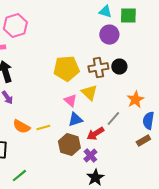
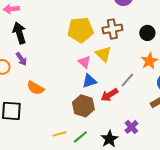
black circle: (119, 67) -> (147, 33), moved
yellow line: (43, 128) -> (59, 134), moved
purple cross: (90, 156) -> (131, 127), moved
green line: (19, 176) -> (80, 137), moved

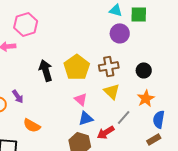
yellow pentagon: (80, 30) -> (77, 67), turned -30
black arrow: (19, 33) -> (46, 70), moved
yellow triangle: (103, 54) -> (112, 91), moved

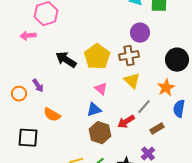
purple circle: (120, 33) -> (140, 33), moved
black arrow: (46, 70) -> (66, 60), turned -40
black circle: (144, 70) -> (177, 60), moved, size x1.5
blue triangle: (86, 118) -> (94, 110), moved
brown rectangle: (154, 139) -> (157, 129), moved

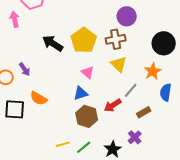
pink arrow: (28, 36) -> (15, 19), turned 84
black square: (28, 138) -> (15, 109), moved

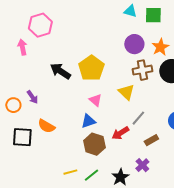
brown cross: (116, 39) -> (142, 70), moved
orange star: (153, 71) -> (160, 47), moved

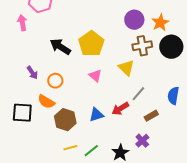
orange circle: (13, 105) -> (55, 81), moved
blue triangle: (88, 121) -> (96, 115), moved
brown hexagon: (94, 144) -> (65, 120), moved

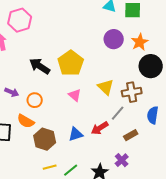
brown cross: (142, 46) -> (132, 92), moved
purple arrow: (32, 73) -> (12, 92), turned -32

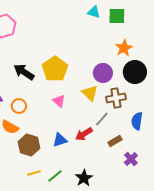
purple circle: (114, 39) -> (103, 73), moved
purple cross: (122, 160) -> (131, 159), moved

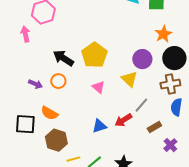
brown cross: (116, 98) -> (170, 84), moved
orange circle: (19, 106) -> (58, 81), moved
brown hexagon: (29, 145) -> (56, 140), moved

